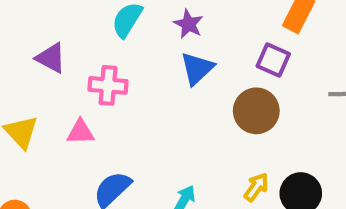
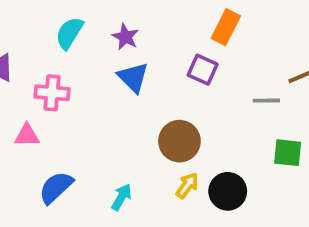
blue triangle: (197, 68) -> (133, 77), turned -32
brown circle: (256, 111) -> (179, 141), moved

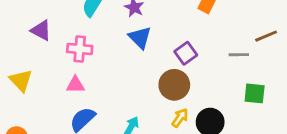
purple square: (203, 70) -> (186, 53), moved, turned 30
pink triangle: (27, 135) -> (75, 85), moved

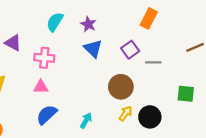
purple square: (186, 53) -> (130, 50), moved
gray line: (239, 55) -> (153, 62), moved

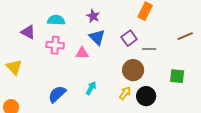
cyan semicircle: (55, 22) -> (56, 20), moved, turned 60
pink triangle: (41, 87) -> (82, 53), moved
brown circle: (121, 87) -> (133, 70), moved
cyan arrow: (86, 120) -> (91, 88), moved

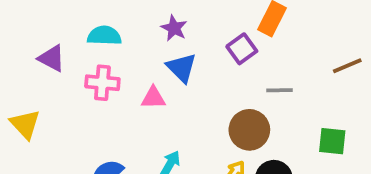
purple square: (129, 38) -> (242, 49), moved

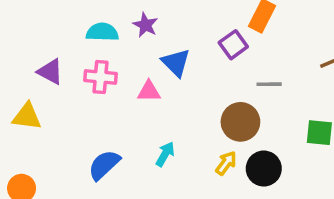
purple star: (174, 28) -> (145, 25), moved
purple triangle: (52, 58) -> (50, 72), moved
yellow triangle: (25, 124) -> (27, 116), turned -40

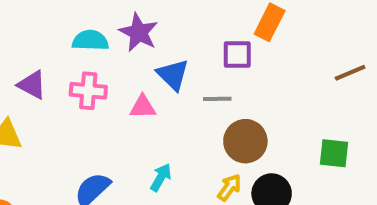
purple star: (145, 25) -> (139, 32), size x1.4
purple square: (233, 45) -> (237, 55), turned 36
gray line: (269, 84) -> (217, 99), moved

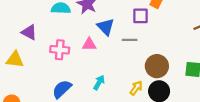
pink cross: (88, 91) -> (60, 50), moved
brown circle: (245, 141) -> (157, 66), moved

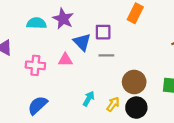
purple square: (141, 16) -> (103, 32), moved
cyan arrow: (99, 83) -> (89, 99), moved

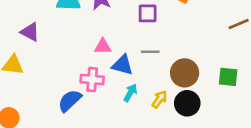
blue triangle: (82, 42) -> (123, 65), moved, turned -30
gray line: (106, 55) -> (150, 52), moved
pink cross: (35, 65) -> (92, 79), moved

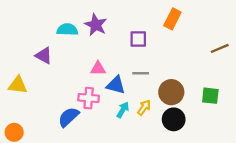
purple triangle: (30, 32) -> (44, 56), moved
yellow arrow: (159, 99) -> (144, 108), moved

